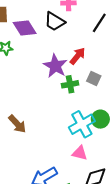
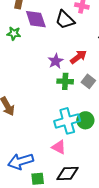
purple star: (55, 66) -> (56, 61), size x0.7

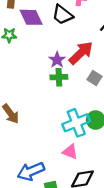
red arrow: (78, 57) -> (81, 53), size x1.4
green cross: (65, 81) -> (59, 77), moved

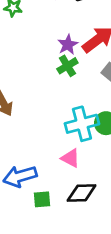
green cross: (59, 77) -> (67, 66), turned -35

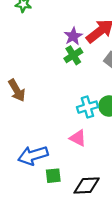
cyan cross: (82, 124) -> (87, 107), size x0.7
black diamond: (82, 193) -> (87, 186), moved

